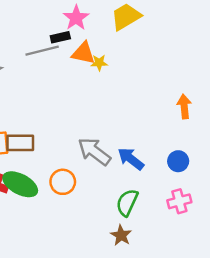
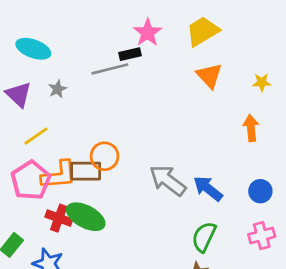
orange triangle: (83, 53) -> (209, 76), moved, turned 35
yellow star: (99, 63) -> (262, 82), moved
orange arrow: (184, 107) -> (251, 128), moved
orange circle: (63, 182) -> (105, 156), moved

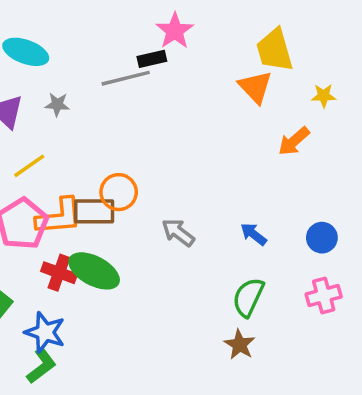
yellow trapezoid: (203, 31) -> (275, 50), moved, turned -75
gray star: (57, 89) -> (57, 104), turned 30
orange arrow: (251, 128) -> (294, 141), moved, turned -125
gray arrow: (168, 180) -> (178, 232), moved, size x0.7
blue arrow: (208, 188) -> (254, 234), size x0.7

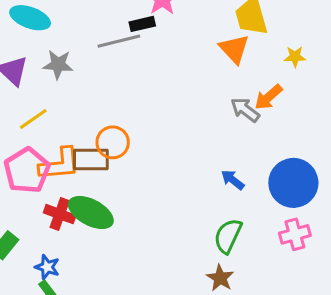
gray star: (57, 104) -> (58, 64), size x1.4
gray arrow: (178, 232) -> (245, 110), moved
blue circle: (322, 238) -> (293, 183), size x1.8
blue star: (45, 332) -> (47, 267), size x0.7

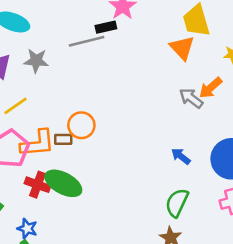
brown rectangle: (91, 160) -> (63, 139), size x0.6

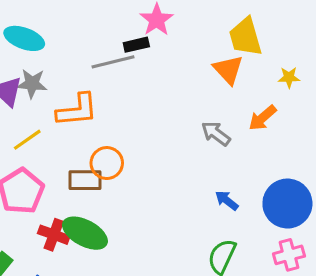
gray star: (36, 61) -> (32, 84), moved
gray arrow: (191, 98) -> (216, 133), moved
brown rectangle: (63, 139) -> (85, 180), size x1.5
orange L-shape: (37, 143) -> (77, 110), moved

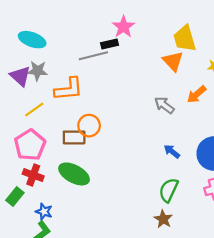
red cross: (54, 235) -> (33, 175), moved

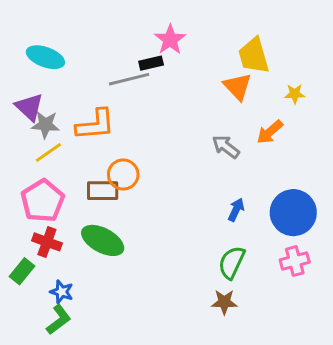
gray star: (37, 71) -> (45, 125), moved
blue arrow: (172, 151) -> (236, 210), turned 77
brown star: (163, 219) -> (224, 302), turned -30

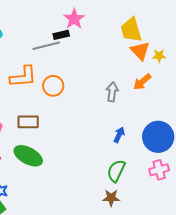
orange triangle: (238, 87) -> (140, 51), moved
gray arrow: (226, 147) -> (112, 92), turned 60
orange circle: (123, 174) -> (53, 86), moved

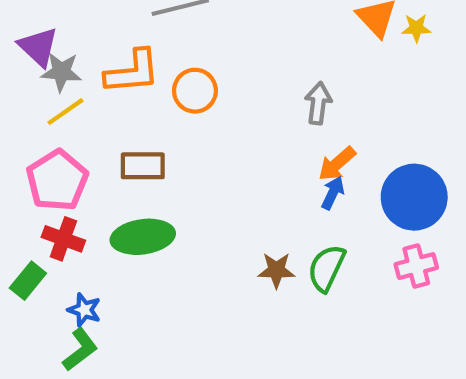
orange arrow: (142, 82) -> (337, 164), moved
green ellipse: (28, 156) -> (143, 237), turned -36
brown star: (111, 198) -> (276, 270), moved

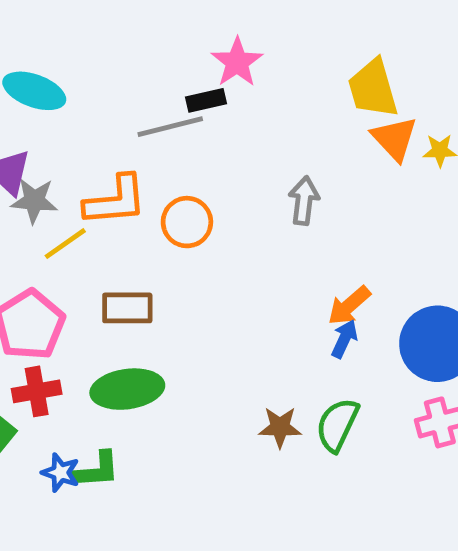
gray arrow: (318, 103) -> (304, 201), moved
yellow line: (66, 112) -> (65, 244), moved
red cross: (63, 239) -> (37, 391), turned -30
green L-shape: (80, 350) -> (96, 470), moved, turned 33

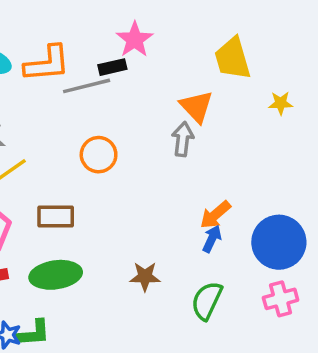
orange triangle: (394, 139) -> (196, 107), moved
orange L-shape: (115, 201) -> (47, 64), moved
brown star: (280, 427) -> (145, 277), moved

